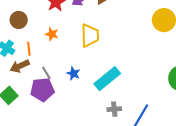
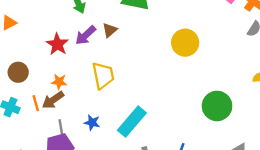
brown arrow: (20, 66) -> (53, 100), moved
gray line: (46, 73) -> (61, 127), turned 32

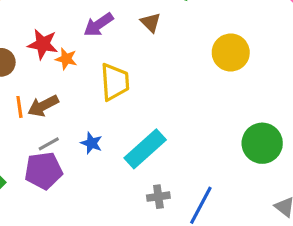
brown triangle: (110, 30) -> (151, 23), moved, turned -42
red star: (57, 44) -> (43, 44), moved, turned -30
orange star: (59, 82) -> (66, 59), moved
gray line: (61, 127) -> (49, 144), turned 63

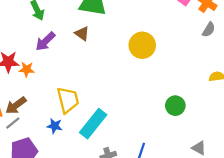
yellow trapezoid: (115, 82) -> (68, 100), moved
green circle: (262, 143) -> (175, 106), size x0.7
gray line: (49, 144) -> (13, 123), moved

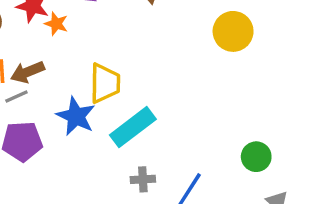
green circle: (175, 106) -> (256, 157), moved
blue star: (55, 126) -> (76, 116), size x1.6

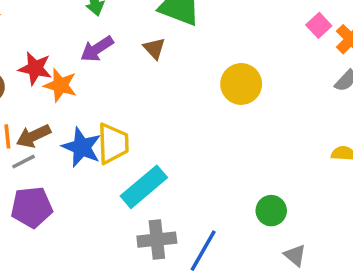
orange star: (56, 24) -> (60, 85), size x1.4
blue star: (76, 116) -> (82, 147), moved
gray cross: (143, 179) -> (157, 240), size x1.5

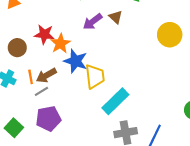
purple arrow: (97, 49) -> (93, 22), moved
orange star: (60, 85) -> (60, 44), turned 30
blue star: (82, 147) -> (76, 61), moved

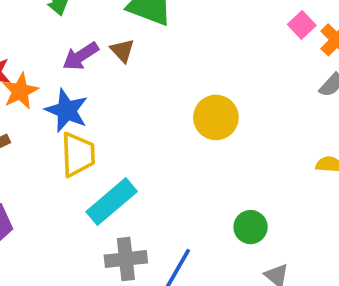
yellow circle: (170, 35) -> (216, 117), moved
blue star: (76, 61) -> (67, 110), moved

